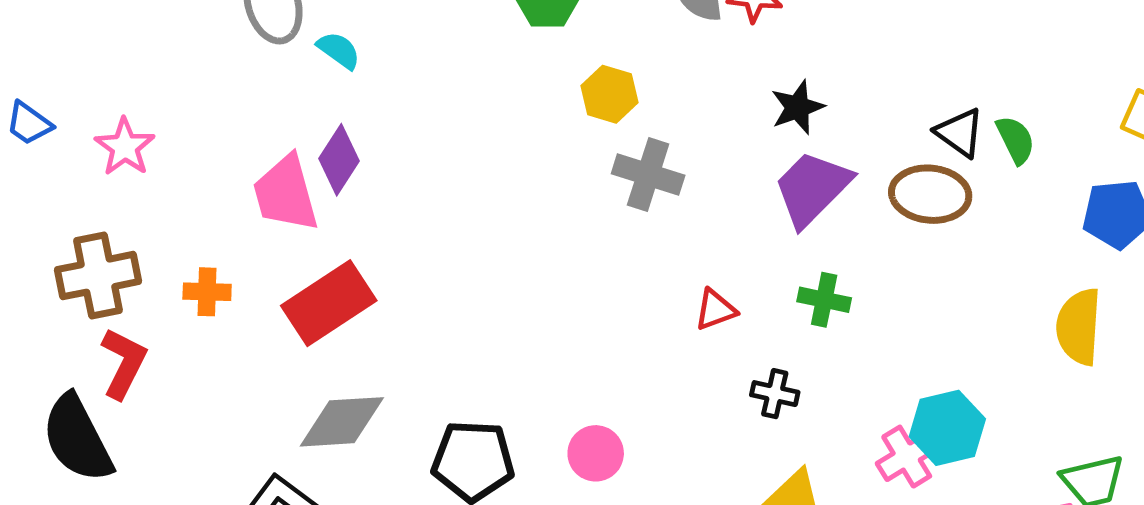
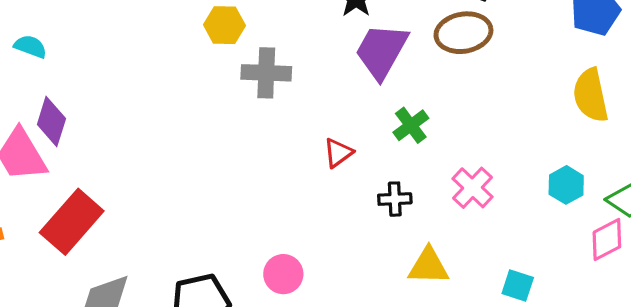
green cross: (824, 300) -> (411, 125), turned -33
cyan hexagon: (947, 428) -> (566, 185), moved, size x0.7
pink cross: (907, 457) -> (473, 188), moved

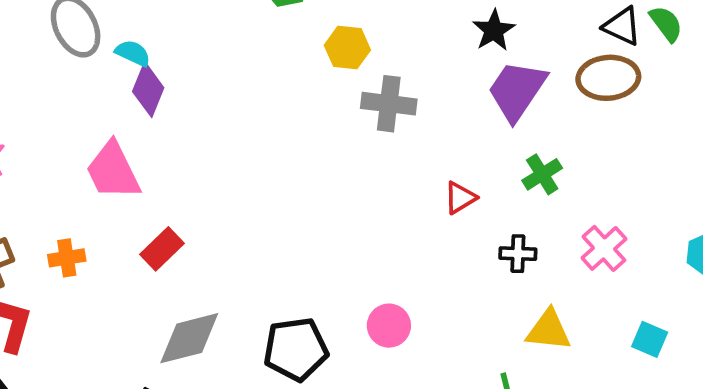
purple diamond: (51, 122) -> (148, 90), moved
red rectangle: (72, 222) -> (162, 249), size x0.6
cyan square: (518, 286) -> (650, 339), moved

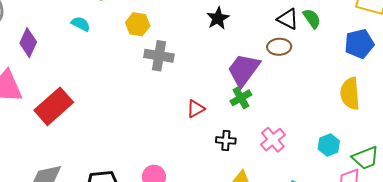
cyan semicircle: (133, 53) -> (81, 24), moved
brown ellipse: (608, 78) -> (279, 47), size x0.7
purple trapezoid: (517, 90) -> (244, 70), moved
red rectangle: (162, 249) -> (54, 106), moved, size x1.6

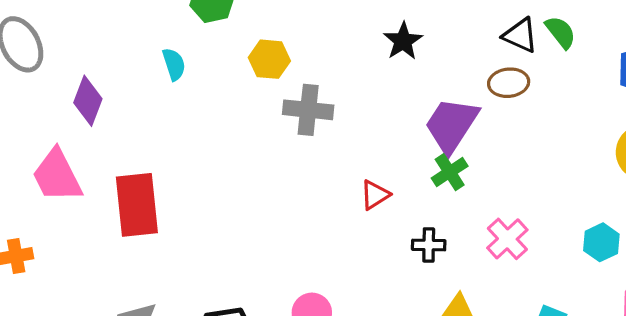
cyan semicircle: (81, 24) -> (174, 64), turned 48
red rectangle: (54, 106) -> (137, 205), turned -51

